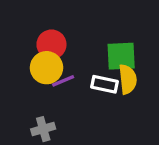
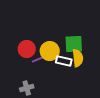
red circle: (51, 44) -> (27, 49), moved
yellow circle: (46, 68) -> (50, 51), moved

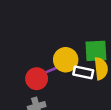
red circle: (27, 49) -> (37, 79), moved

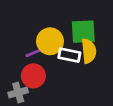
red circle: (37, 79) -> (33, 76), moved

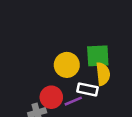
purple line: (35, 52) -> (73, 101), moved
white rectangle: (69, 55) -> (87, 89), moved

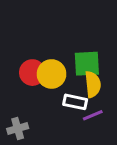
red circle: (51, 97) -> (32, 73), moved
purple line: (73, 101) -> (93, 115), moved

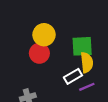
yellow circle: (52, 74) -> (44, 35), moved
white rectangle: (75, 102) -> (73, 76), turned -42

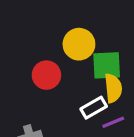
yellow circle: (44, 35) -> (79, 44), moved

